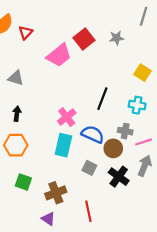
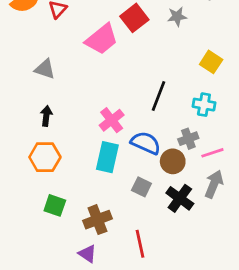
gray cross: (125, 131) -> (188, 139), turned -32

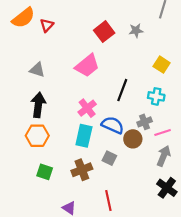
pink trapezoid: (102, 39) -> (87, 66), moved
black arrow: (46, 116) -> (38, 105), size x1.6
black cross: (180, 198) -> (167, 188), moved
brown cross: (97, 220) -> (82, 170), moved

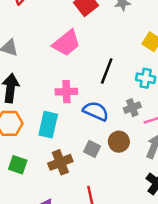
pink cross: (87, 108) -> (66, 92), turned 36
cyan rectangle: (84, 136) -> (48, 125), moved
brown circle: (133, 139) -> (119, 142), moved

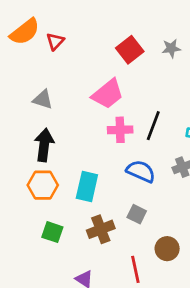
pink cross: (66, 92) -> (120, 130), moved
brown circle: (119, 142) -> (167, 249), moved

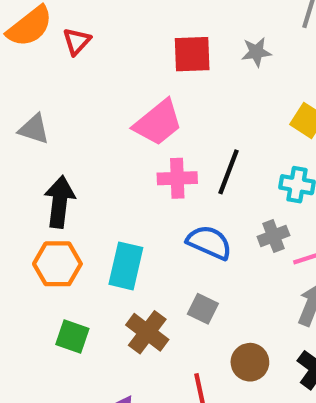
red square: (130, 50) -> (192, 54), turned 36
gray triangle: (43, 99) -> (34, 129), moved
brown cross: (101, 229) -> (147, 332), turned -32

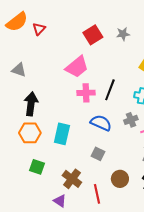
red square: (192, 54) -> (93, 35), turned -30
brown cross: (147, 332) -> (72, 179), moved

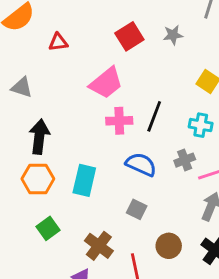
red triangle: (39, 29) -> (58, 42), moved, turned 40
green square: (37, 167) -> (48, 228), turned 35

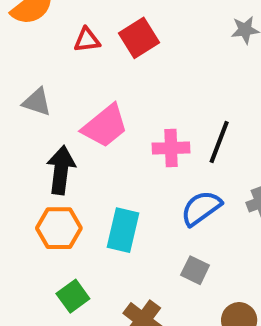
red square: (129, 36) -> (139, 38), moved
pink trapezoid: (106, 83) -> (105, 126), moved
blue semicircle: (141, 164) -> (201, 208), turned -60

